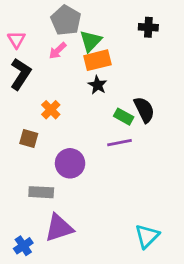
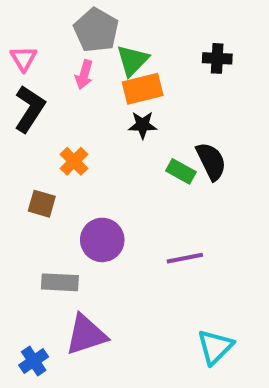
black cross: (148, 27) -> (217, 58), moved
pink arrow: (58, 51) -> (84, 75), turned -30
black star: (97, 85) -> (143, 125), turned -30
purple line: (119, 143) -> (185, 258), moved

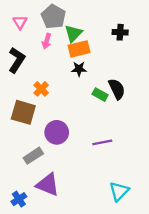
pink triangle: (24, 58) -> (20, 22), moved
brown square: (42, 204) -> (23, 112), size x1.6
gray rectangle: (60, 282) -> (33, 156), turned -36
purple triangle: (86, 335) -> (48, 185), turned 40

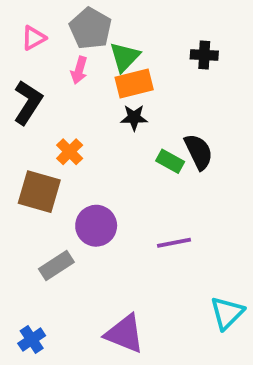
pink triangle: (20, 22) -> (34, 38), turned 32
purple triangle: (48, 185) -> (125, 334), moved
cyan triangle: (119, 191) -> (227, 313), moved

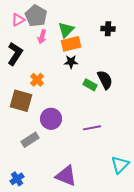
gray pentagon: (90, 28) -> (36, 16), moved

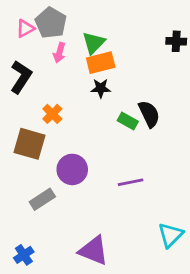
black cross: (108, 29) -> (176, 41), moved

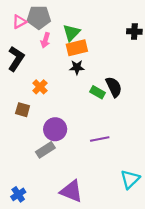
gray pentagon: (51, 23) -> (39, 17), turned -30
brown square: (29, 144) -> (23, 110), size x0.6
gray rectangle: (42, 199) -> (45, 150), moved

